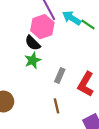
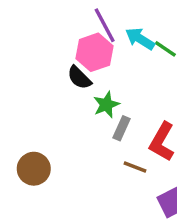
green star: (33, 60) -> (106, 105), moved
brown line: (56, 106) -> (135, 167), moved, turned -56

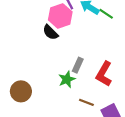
green star: (106, 105) -> (67, 79), moved
brown line: (135, 167) -> (86, 102), moved

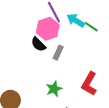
gray rectangle: (78, 65) -> (58, 53), moved

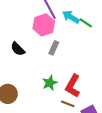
black semicircle: (38, 44) -> (18, 49), moved
red L-shape: (89, 84) -> (73, 86), moved

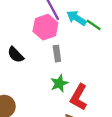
gray rectangle: (54, 48) -> (57, 54), turned -32
green star: (50, 83) -> (59, 83), moved

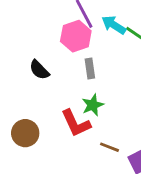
red L-shape: (79, 97) -> (76, 123), moved, turned -55

